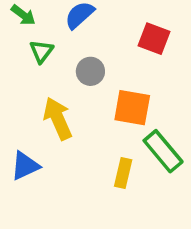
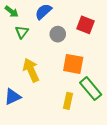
gray circle: (90, 71) -> (58, 34), moved

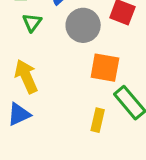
gray circle: (58, 34) -> (83, 25), size x1.5
yellow arrow: (31, 70) -> (26, 76), moved

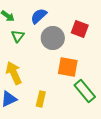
yellow rectangle: (98, 120) -> (41, 99), moved

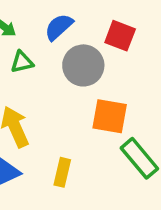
red square: (80, 29) -> (120, 36), moved
green triangle: (18, 36) -> (22, 62), turned 40

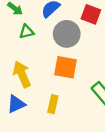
orange square: (110, 116) -> (66, 67), moved

